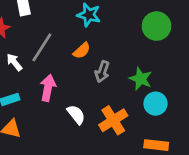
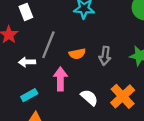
orange semicircle: (82, 51) -> (77, 54), moved, turned 42
white arrow: (14, 62) -> (27, 62), turned -42

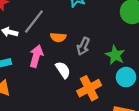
white semicircle: (89, 97) -> (63, 70), moved

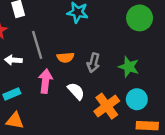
gray line: (34, 22) -> (37, 45), turned -45
cyan circle: (126, 77) -> (137, 99), moved

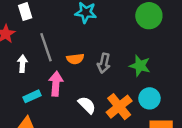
white arrow: (13, 60) -> (22, 64), turned 91
white semicircle: (76, 91) -> (87, 105), moved
cyan rectangle: (12, 94) -> (32, 96), moved

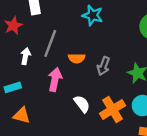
gray line: (46, 47) -> (50, 43), turned 32
cyan rectangle: (32, 96) -> (13, 87), moved

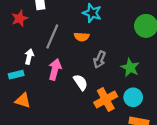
white arrow: (26, 56) -> (29, 57), moved
orange semicircle: (77, 58) -> (82, 37), moved
white semicircle: (82, 104) -> (81, 82), moved

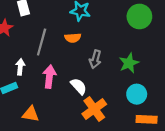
green star: (130, 68) -> (129, 63), turned 30
orange cross: (106, 99) -> (94, 109), moved
orange triangle: (23, 100) -> (31, 114), moved

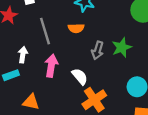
gray line: (42, 42) -> (45, 31), turned -35
green star: (129, 63) -> (122, 47), moved

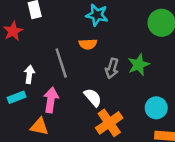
gray line: (45, 31) -> (61, 63), moved
pink arrow: (51, 66) -> (51, 100), moved

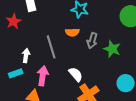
green star: (139, 65) -> (112, 49), turned -30
gray arrow: (112, 68) -> (92, 41), moved

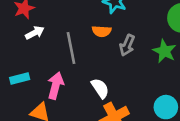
green star: (112, 49) -> (164, 51), moved
white arrow: (26, 56) -> (35, 33), moved, turned 48

